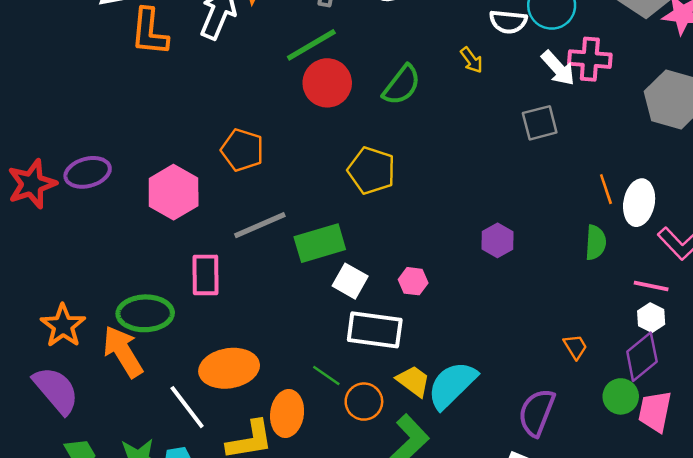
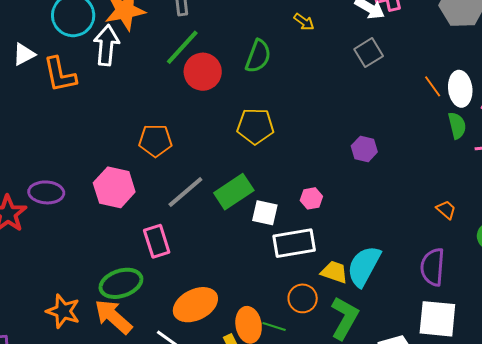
purple ellipse: (88, 172) -> (46, 192), turned 36
green semicircle: (596, 243) -> (457, 126), moved
green line: (326, 376) -> (274, 326), moved

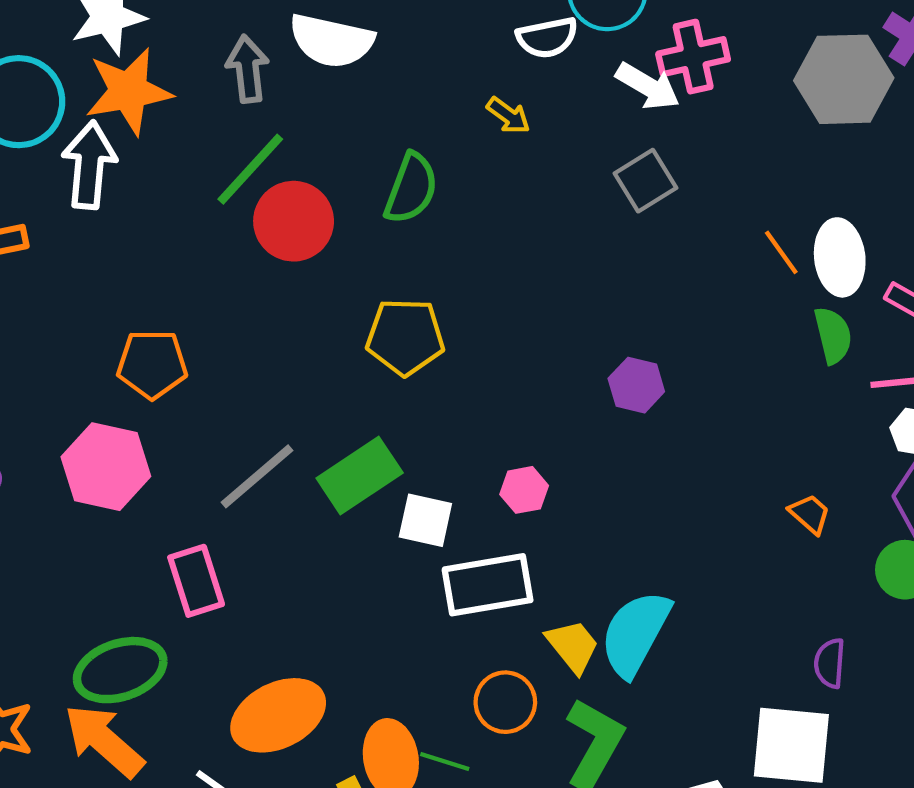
orange pentagon: (155, 141) -> (152, 364), moved
purple semicircle: (433, 267) -> (830, 663), moved, size x0.6
yellow trapezoid: (334, 272) -> (573, 646), turned 32

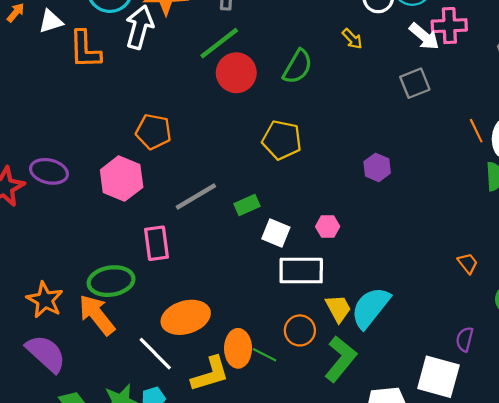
purple hexagon: (636, 385) -> (377, 167), moved
green rectangle: (360, 476) -> (247, 205), size x0.6

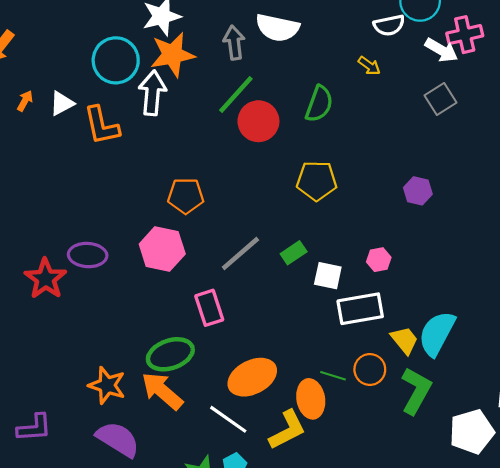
green line: (265, 355) -> (333, 376), moved

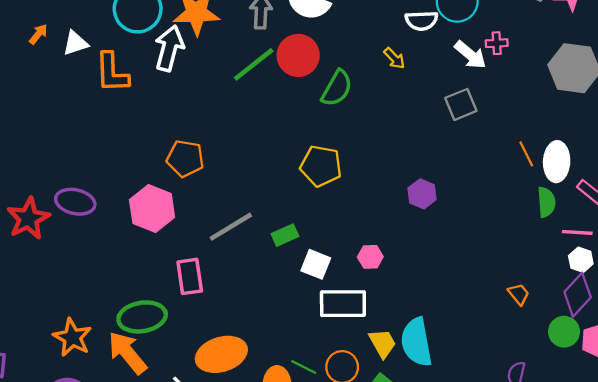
pink cross: (465, 35) -> (497, 43), size x0.6
red circle: (258, 121) -> (298, 55), moved
cyan semicircle: (437, 333) -> (416, 342), turned -48

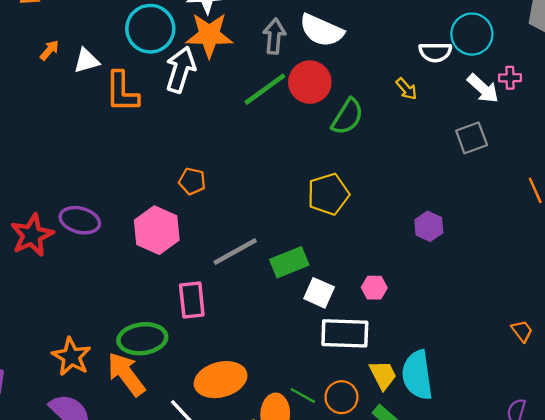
orange pentagon: (185, 159) -> (192, 181), size x0.7
yellow pentagon: (321, 166) -> (328, 194), turned -30
green rectangle: (285, 235) -> (289, 262), size x1.4

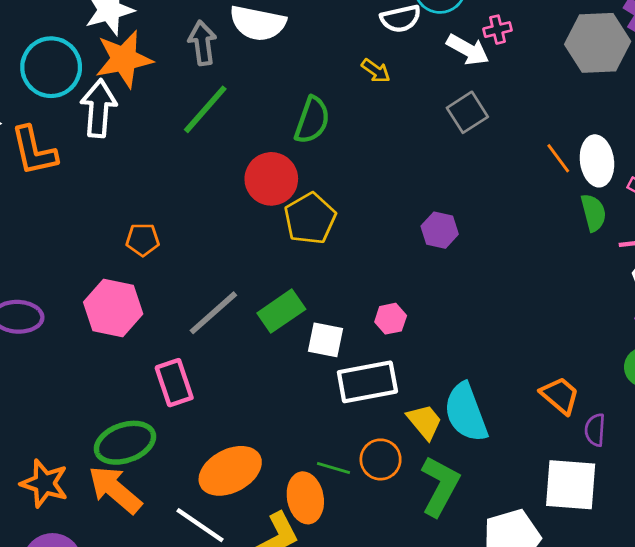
red circle: (310, 82) -> (271, 179), moved
orange trapezoid: (522, 331) -> (560, 395), moved, size x1.4

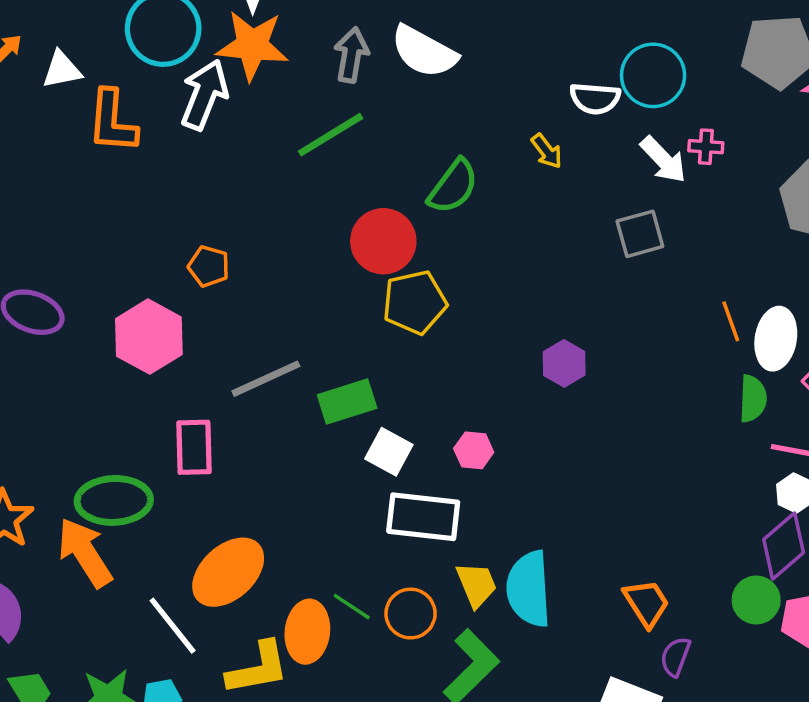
orange ellipse: (230, 471) -> (228, 572), turned -32

